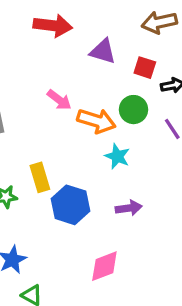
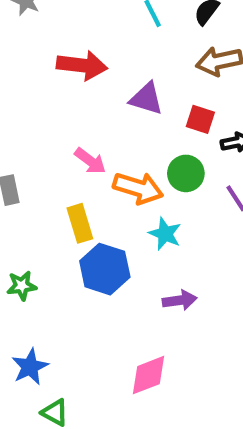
yellow rectangle: (40, 177) -> (80, 223), moved
blue hexagon: (71, 205) -> (105, 269), moved

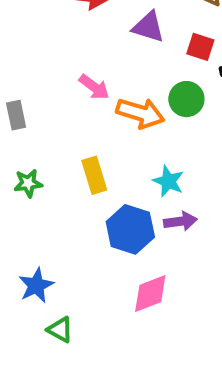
yellow rectangle: (80, 223) -> (94, 175), moved
cyan star: (165, 234) -> (168, 181), moved
blue hexagon: (105, 269) -> (130, 229), moved
green star: (22, 286) -> (28, 183), moved

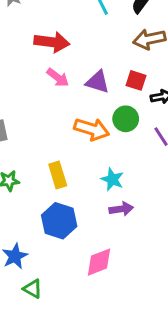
purple triangle: (148, 27) -> (98, 82), moved
pink arrow: (94, 87) -> (58, 77), moved
blue hexagon: (130, 229) -> (59, 221), moved

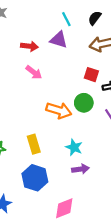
red arrow: (52, 42) -> (29, 46), size x0.7
purple triangle: (98, 82) -> (59, 40), moved

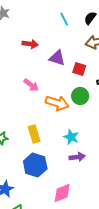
purple triangle: (59, 40) -> (57, 58), moved
pink arrow: (34, 72) -> (31, 85), moved
red square: (91, 75) -> (79, 69), moved

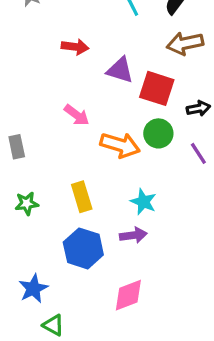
red square: (79, 69) -> (157, 88), size x1.5
purple arrow: (77, 157) -> (133, 235), moved

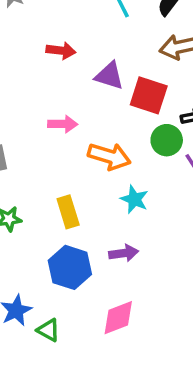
pink arrow: (77, 115) -> (63, 124), turned -36
green circle: (158, 133) -> (167, 140), moved
cyan star: (143, 202) -> (134, 199), moved
green triangle: (53, 325) -> (48, 330), moved

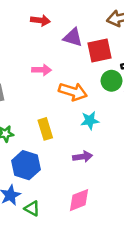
red square: (149, 95) -> (99, 51), turned -30
cyan star: (134, 199) -> (90, 121), turned -30
blue hexagon: (70, 267) -> (26, 165), moved

